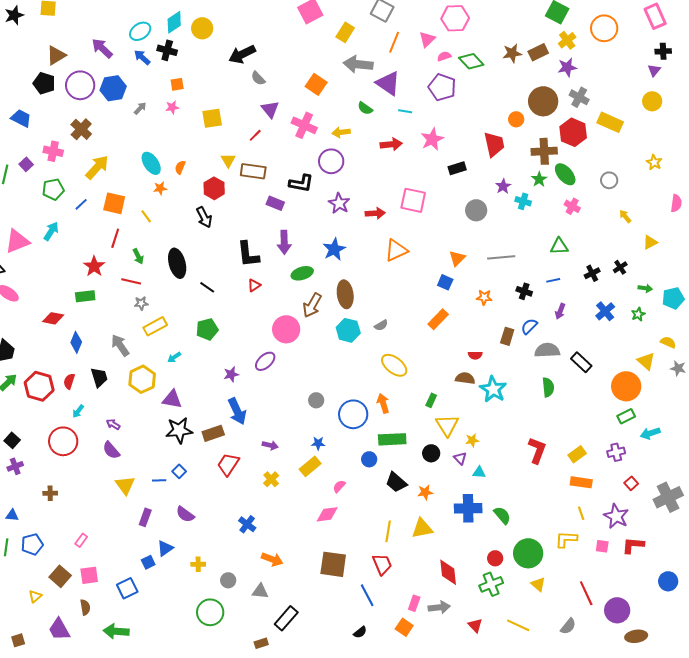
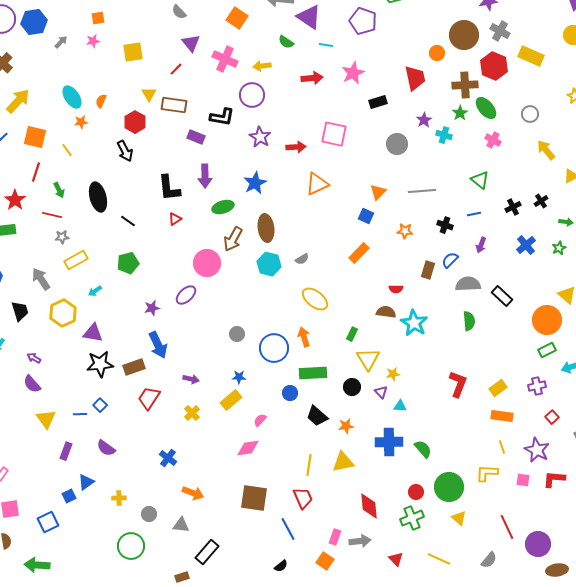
yellow arrow: (625, 216) -> (546, 150), size x1.5
green triangle: (559, 246) -> (480, 180), turned 42

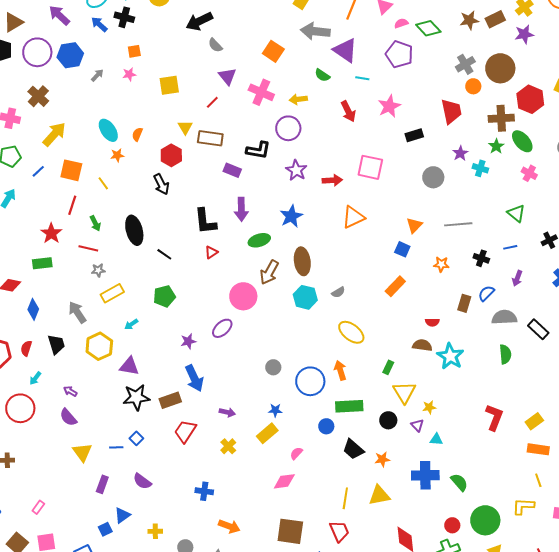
gray cross: (500, 31) -> (465, 64), moved, turned 30
red arrow: (312, 78) -> (348, 111), turned 70
blue cross: (168, 458) -> (204, 491), turned -30

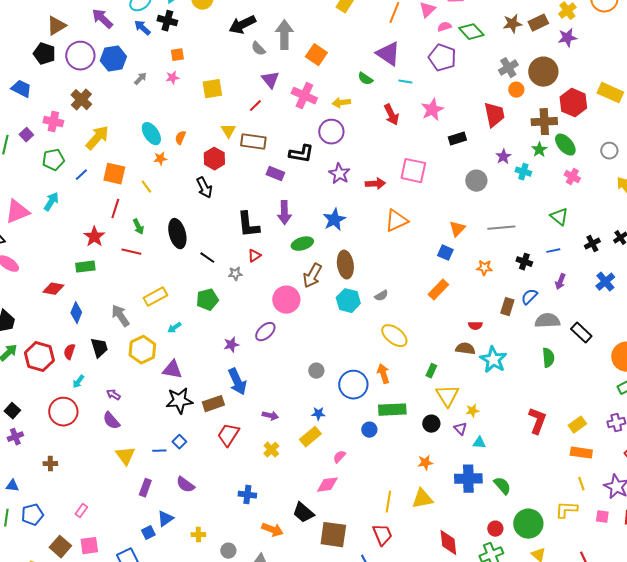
gray arrow: (315, 31) -> (284, 35), moved, turned 84
gray star: (98, 270) -> (235, 274), moved
black trapezoid: (353, 449) -> (303, 513), moved

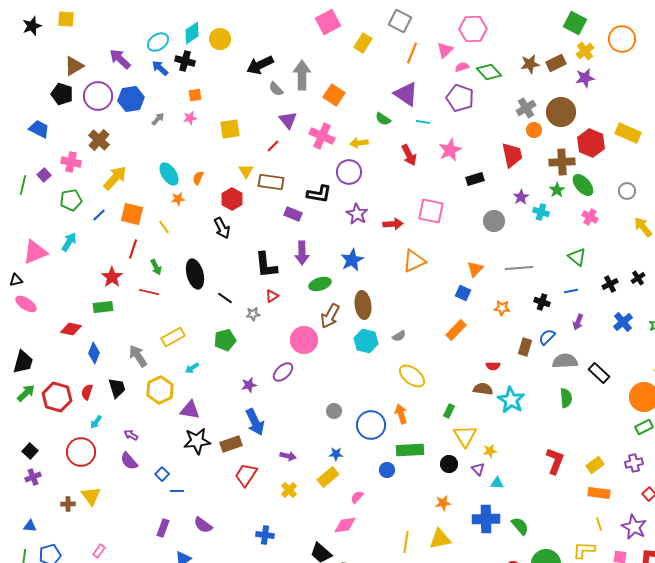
blue square: (179, 442) -> (162, 474), moved
yellow triangle: (125, 456) -> (91, 496), moved

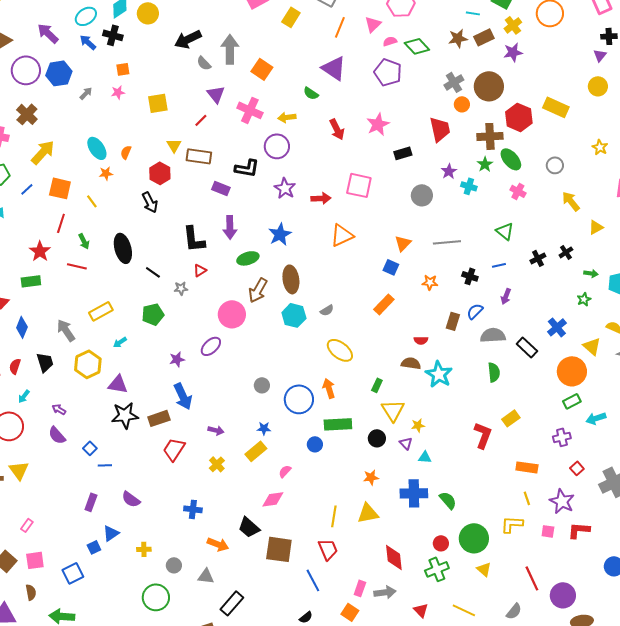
cyan line: (423, 122) -> (473, 13), moved
blue cross: (623, 322) -> (557, 327), moved
yellow rectangle: (595, 465) -> (511, 418), moved

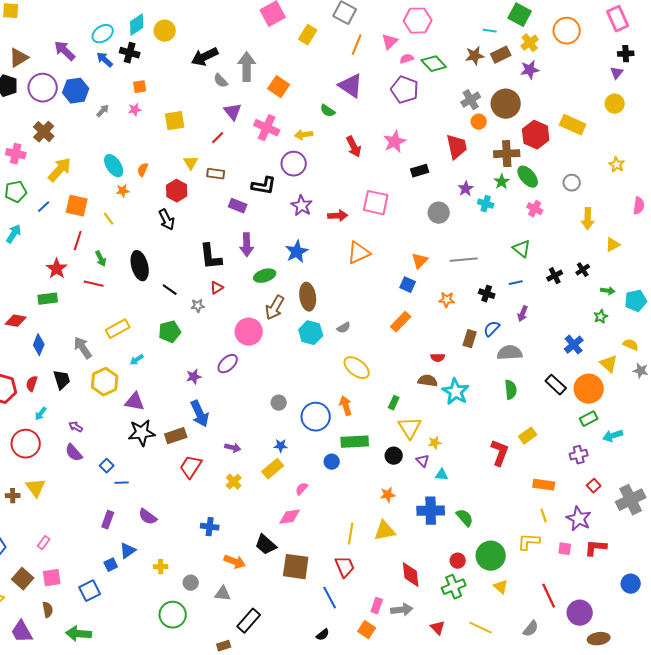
brown rectangle: (199, 156) -> (216, 174), size x0.7
yellow arrow: (571, 201) -> (588, 219), turned -140
black rectangle: (527, 347) -> (556, 385), moved

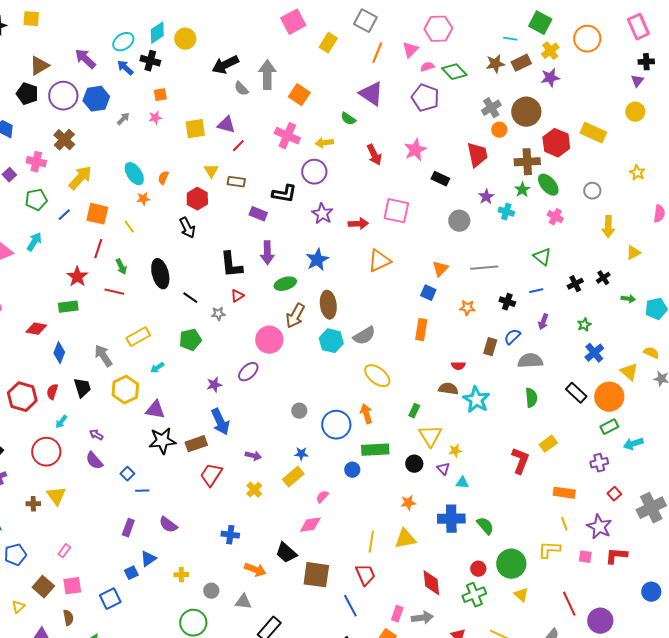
purple triangle: (233, 112) -> (226, 125), moved, turned -36
black rectangle: (420, 171) -> (440, 179), turned 42
green star: (601, 317) -> (584, 325), moved
orange rectangle: (401, 322) -> (421, 330), turned -35
gray semicircle: (344, 328) -> (364, 336), size x1.6

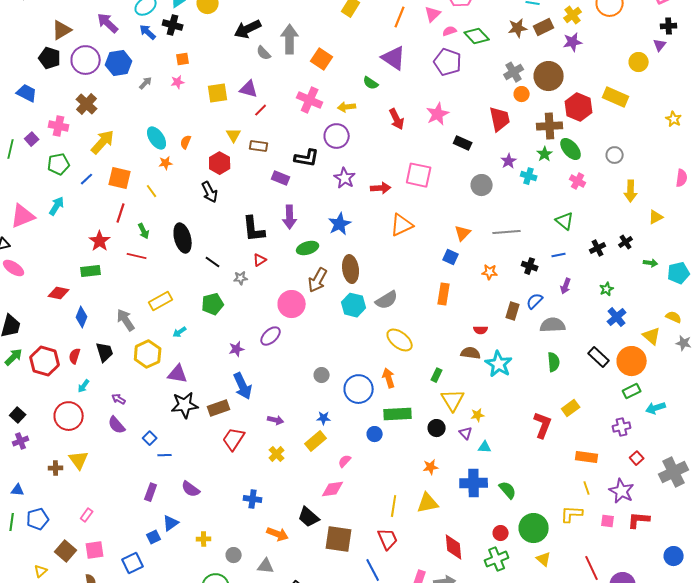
yellow circle: (635, 112) -> (639, 62), moved
yellow star: (637, 173) -> (674, 119), moved

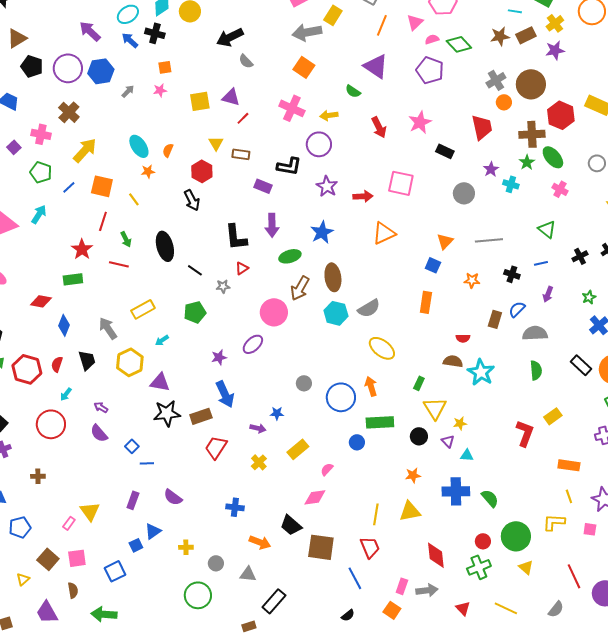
brown triangle: (62, 30) -> (17, 38), moved
gray arrow: (290, 39) -> (307, 32), moved, turned -100
green pentagon: (59, 164) -> (41, 172), turned 30
blue star: (324, 418) -> (277, 413), moved
yellow triangle: (79, 460) -> (90, 511), moved

